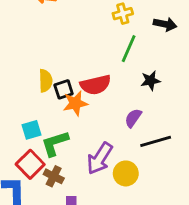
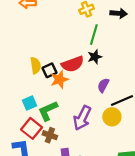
black star: (150, 81) -> (95, 57), moved
yellow circle: (126, 173) -> (112, 117), moved

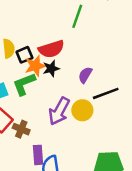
black star: (95, 57) -> (51, 68), moved
green L-shape: (48, 111) -> (24, 84), moved
yellow circle: (112, 117) -> (82, 110), moved

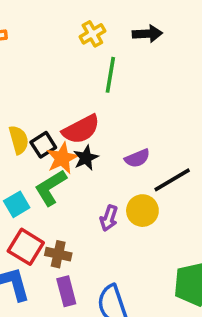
purple semicircle: (85, 75) -> (137, 158), turned -133
purple arrow: (59, 111) -> (109, 218), size x0.6
purple rectangle: (38, 155) -> (66, 291), moved

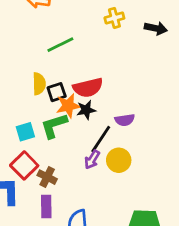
green line: (110, 75) -> (60, 45), moved, turned 40
black line: (172, 180) -> (101, 139), moved, turned -40

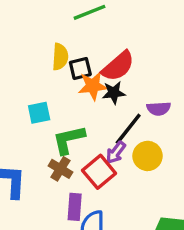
red semicircle: (88, 88) -> (118, 66), turned -32
green L-shape: (54, 126) -> (69, 140), moved
red square: (24, 165) -> (99, 172), moved
purple rectangle: (46, 207) -> (75, 207), moved

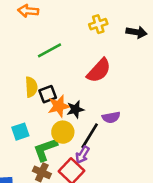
red semicircle: (118, 66) -> (99, 70), moved
yellow circle: (148, 156) -> (63, 132), moved

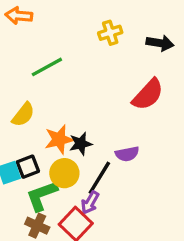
red semicircle: (99, 70) -> (148, 94), moved
yellow semicircle: (31, 87) -> (23, 115), turned 42
black square: (48, 94) -> (28, 167), moved

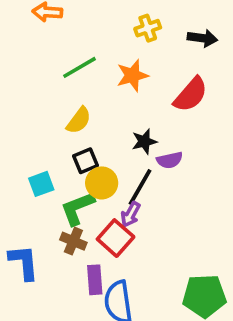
yellow semicircle: (23, 115) -> (79, 120), moved
orange star: (59, 139) -> (132, 75), moved
black star: (81, 144) -> (144, 141), moved
black square: (28, 167) -> (85, 161), moved

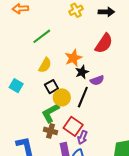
orange star: (132, 75) -> (73, 58), moved
cyan square: (41, 184) -> (16, 86), moved, turned -32
purple arrow: (130, 214) -> (82, 137), moved

